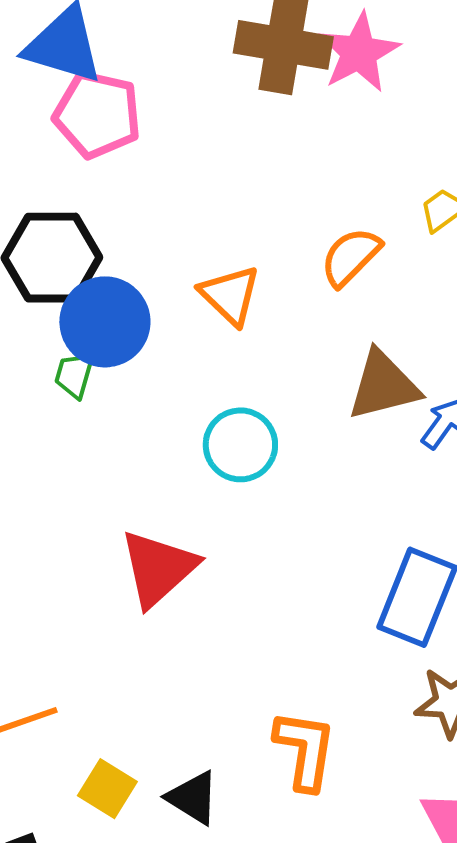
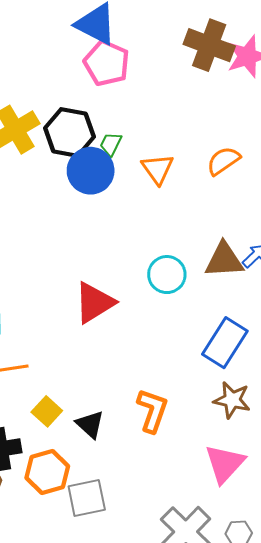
green trapezoid: (74, 375) -> (111, 144), moved
brown triangle: (383, 385) -> (224, 260), moved
cyan circle: (240, 445) -> (167, 275), moved

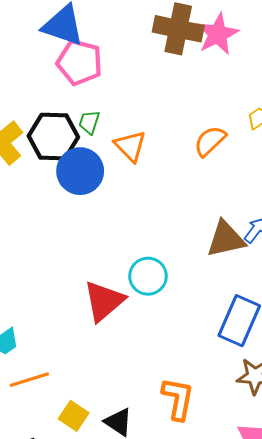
green trapezoid: (111, 144) -> (89, 122), moved
orange triangle: (158, 169) -> (130, 146), moved
cyan circle: (167, 275) -> (148, 276), moved

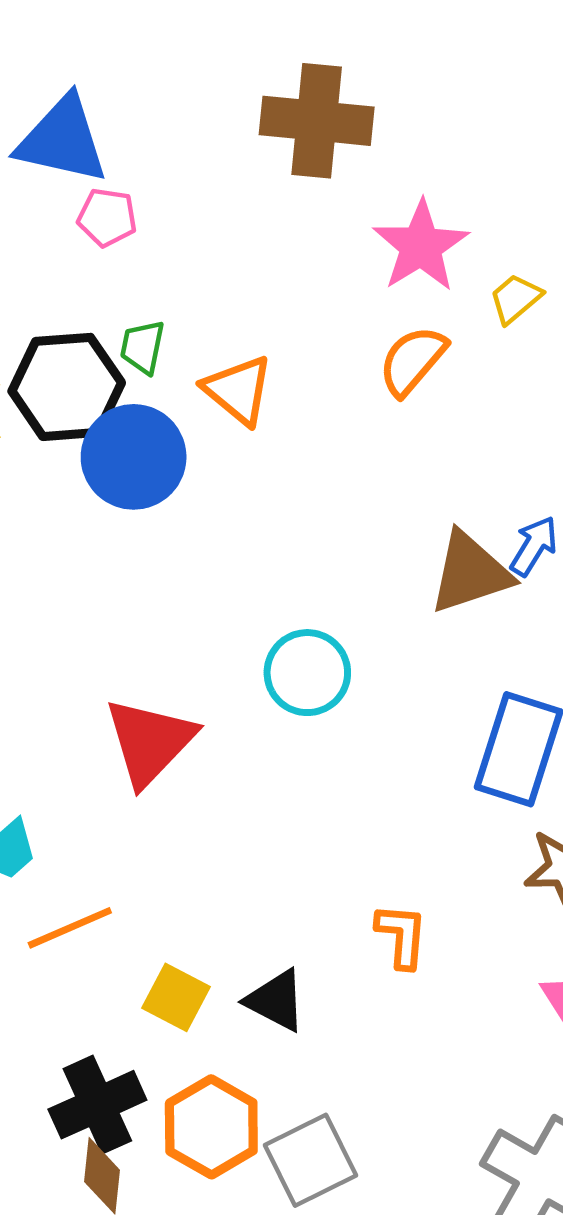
pink star: (218, 34) -> (421, 246), moved
pink pentagon: (80, 62) -> (107, 217), size x0.6
red triangle: (104, 301) -> (150, 742), moved
orange L-shape: (178, 399) -> (402, 936), size x0.7

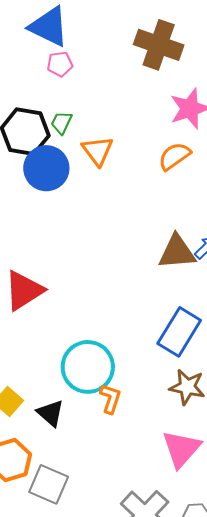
pink pentagon: (107, 217) -> (60, 64), turned -30
cyan circle: (307, 673) -> (88, 367), moved, size x1.4
gray square: (311, 1160) -> (49, 484), turned 36

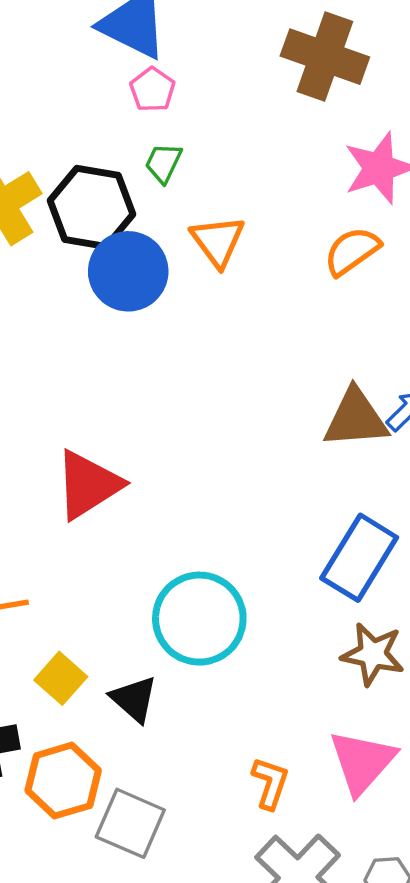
pink pentagon: (60, 64) -> (152, 90), turned -30
green trapezoid: (61, 123) -> (163, 163), moved
orange L-shape: (110, 399) -> (270, 783), moved

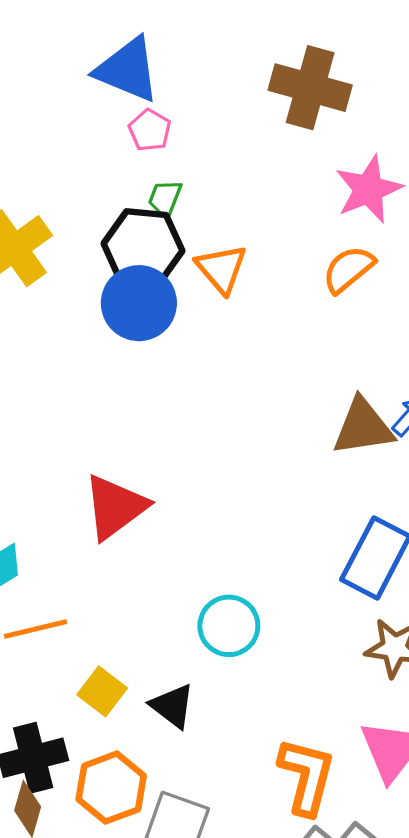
black hexagon: (92, 207) -> (143, 247), moved
cyan circle: (199, 619) -> (229, 626), size x0.7
orange L-shape: (270, 783) -> (307, 776), size x1.6

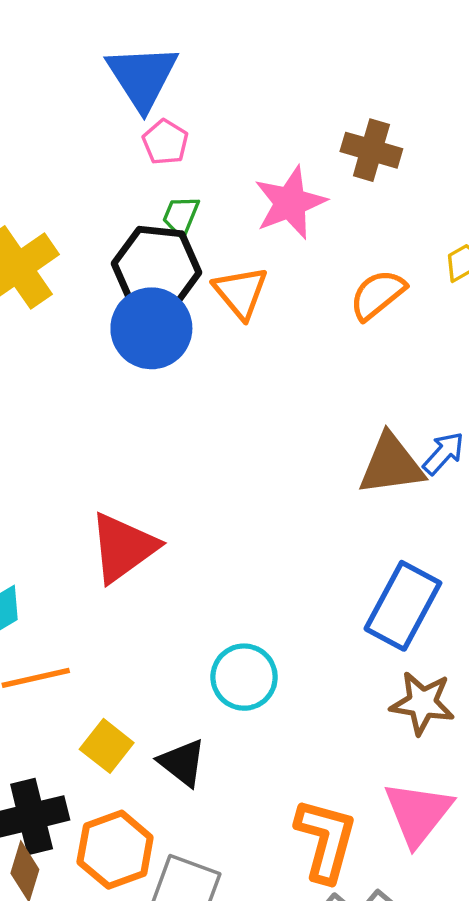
blue triangle: (128, 70) -> (142, 77), turned 34
brown cross: (310, 88) -> (371, 150), moved, size x0.7
pink star: (369, 189) -> (290, 203), moved

